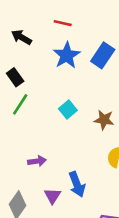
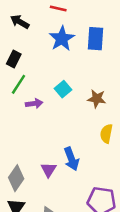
blue rectangle: (103, 55) -> (95, 39), turned -30
black rectangle: (15, 77) -> (14, 59), turned 63
purple arrow: (37, 161) -> (34, 104), moved

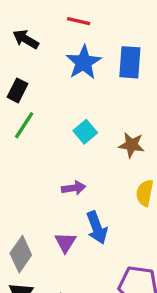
purple arrow: (34, 104) -> (74, 188), moved

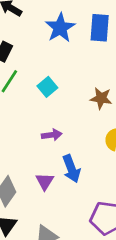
cyan square: (85, 132) -> (47, 87), moved

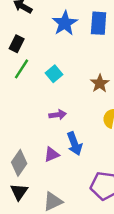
brown star: (101, 98) -> (100, 83), turned 30
purple triangle: (45, 181) -> (52, 154), turned 35

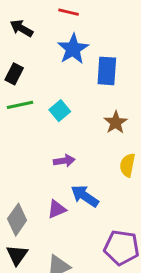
blue rectangle: (99, 23) -> (107, 71), moved
green line: (21, 69) -> (20, 105), turned 45
blue arrow: (74, 144) -> (85, 196), turned 145

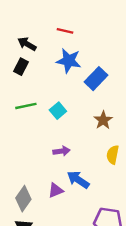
blue star: (73, 49) -> (69, 61), turned -30
blue rectangle: (107, 71) -> (96, 79), turned 40
black rectangle: (14, 74) -> (21, 67), moved

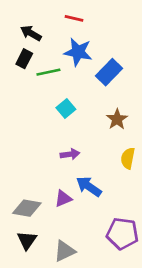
green line: (26, 106) -> (48, 72), moved
gray diamond: (23, 199) -> (27, 208), turned 65

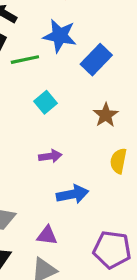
blue arrow: (89, 186) -> (72, 194), turned 135
purple triangle: (63, 199) -> (47, 235), moved, turned 30

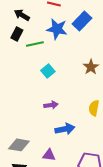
blue rectangle: (96, 60) -> (82, 21), moved
brown star: (106, 115) -> (91, 67), moved

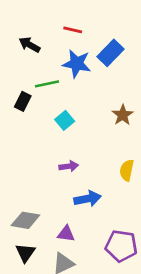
black rectangle: (17, 34) -> (23, 101), moved

